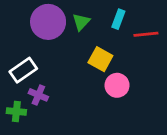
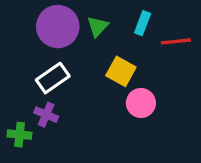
white rectangle: (23, 70) -> (53, 78), moved

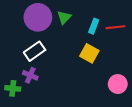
cyan rectangle: (143, 23) -> (94, 26), moved
yellow square: (121, 71) -> (89, 53), moved
pink circle: (141, 103) -> (118, 84), moved

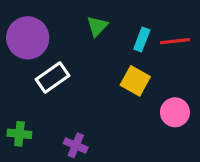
purple circle: (38, 17) -> (28, 38), moved
purple cross: (30, 75) -> (76, 145), moved
pink circle: (118, 84) -> (175, 112), moved

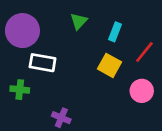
red line: (175, 41) -> (144, 52), moved, turned -45
white rectangle: (53, 78) -> (43, 63), turned 45
green cross: (19, 134) -> (20, 90), moved

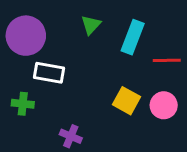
cyan rectangle: (115, 32) -> (133, 37), size x1.5
red line: (144, 52) -> (167, 60), turned 50
yellow square: (110, 65) -> (126, 101), moved

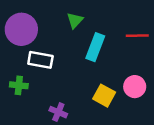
cyan rectangle: (133, 37) -> (95, 47), moved
red line: (167, 60) -> (137, 36), moved
yellow square: (126, 101) -> (104, 96), moved

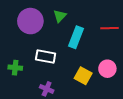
purple circle: (21, 29) -> (30, 21), moved
white rectangle: (40, 60) -> (46, 57), moved

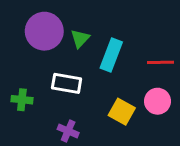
green triangle: (60, 16) -> (80, 39), moved
red line: (109, 28) -> (160, 62), moved

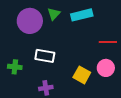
green triangle: (80, 39) -> (54, 14), moved
cyan rectangle: (111, 55) -> (82, 15), moved, turned 55
purple cross: (68, 131) -> (46, 88), turned -32

